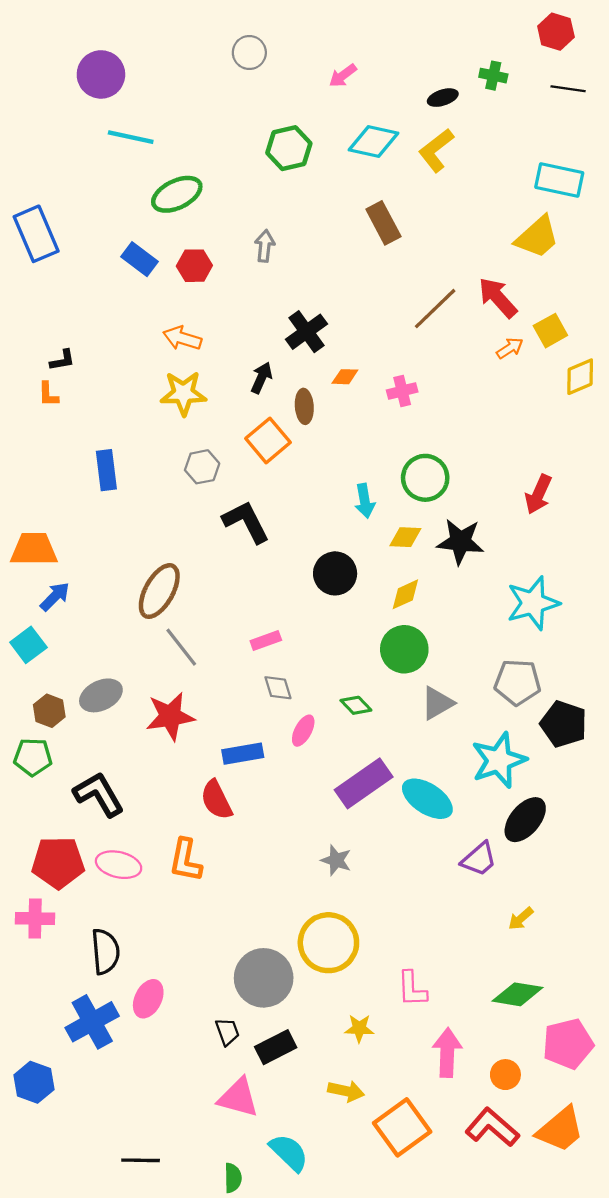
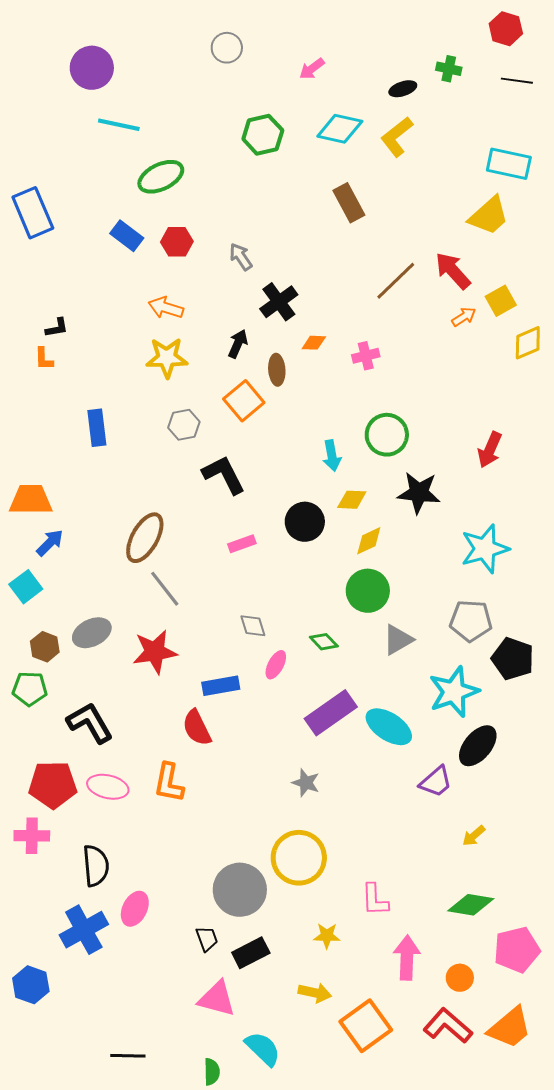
gray arrow: (265, 246) -> (241, 257), moved, turned -40
yellow diamond: (405, 537) -> (352, 500), moved
pink rectangle: (266, 640) -> (242, 544), moved

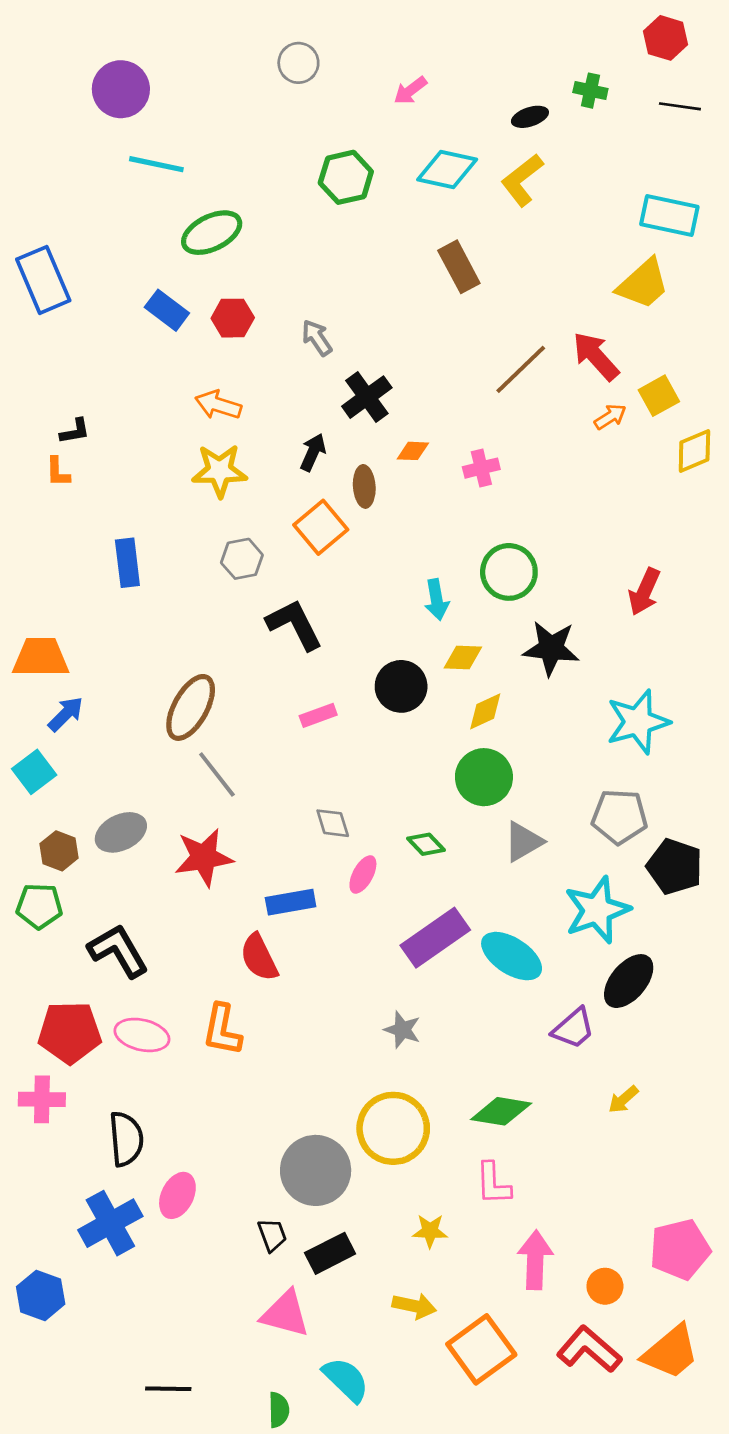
green diamond: (471, 905) -> (501, 1111), moved

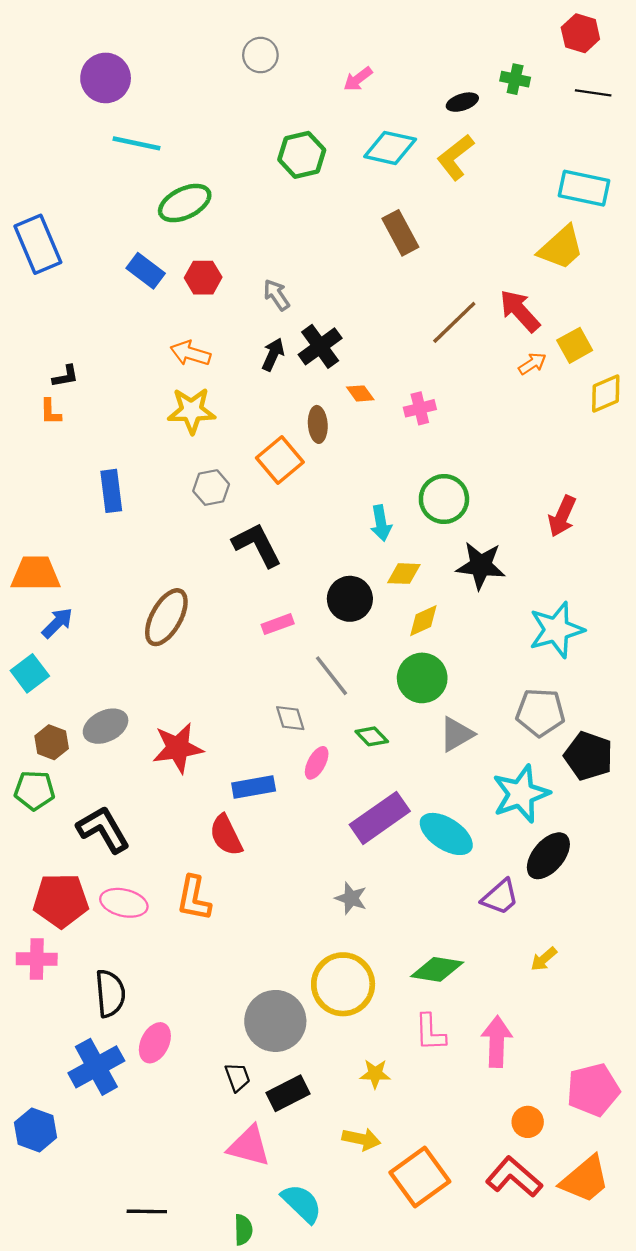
orange diamond: (413, 451) -> (360, 393), turned 52
black arrow: (313, 452) -> (273, 354), moved
gray line: (217, 775) -> (332, 676), moved
pink arrow: (535, 1260) -> (497, 1042), moved

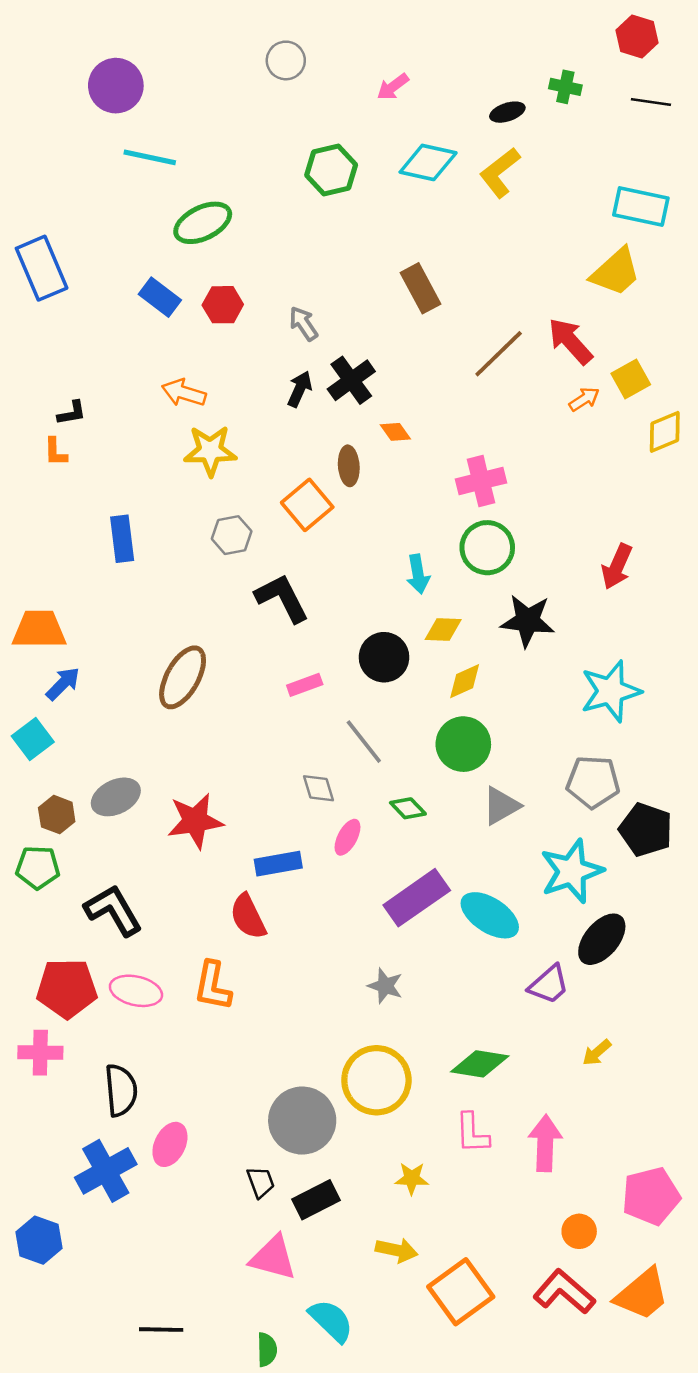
brown rectangle: (400, 233) -> (421, 288), moved
orange arrow: (190, 353) -> (184, 393), moved
pink cross: (420, 408) -> (481, 481), moved, size x1.4

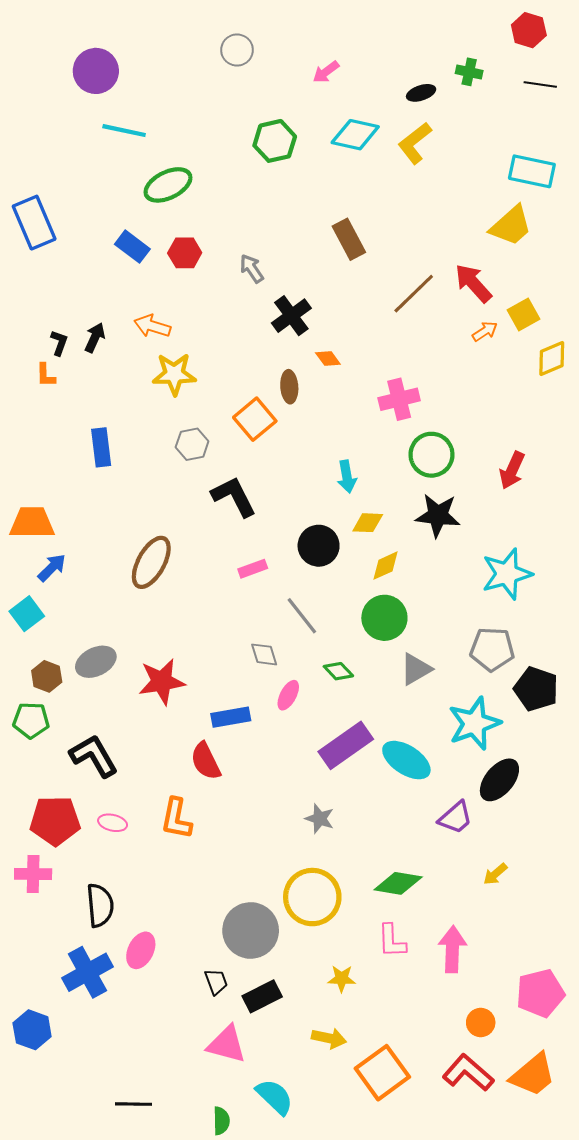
black arrow: (300, 389) -> (95, 338), moved
black L-shape: (72, 413) -> (59, 343), turned -60
green circle: (487, 548) -> (432, 455), moved
pink ellipse: (136, 991) -> (113, 823), size x0.7

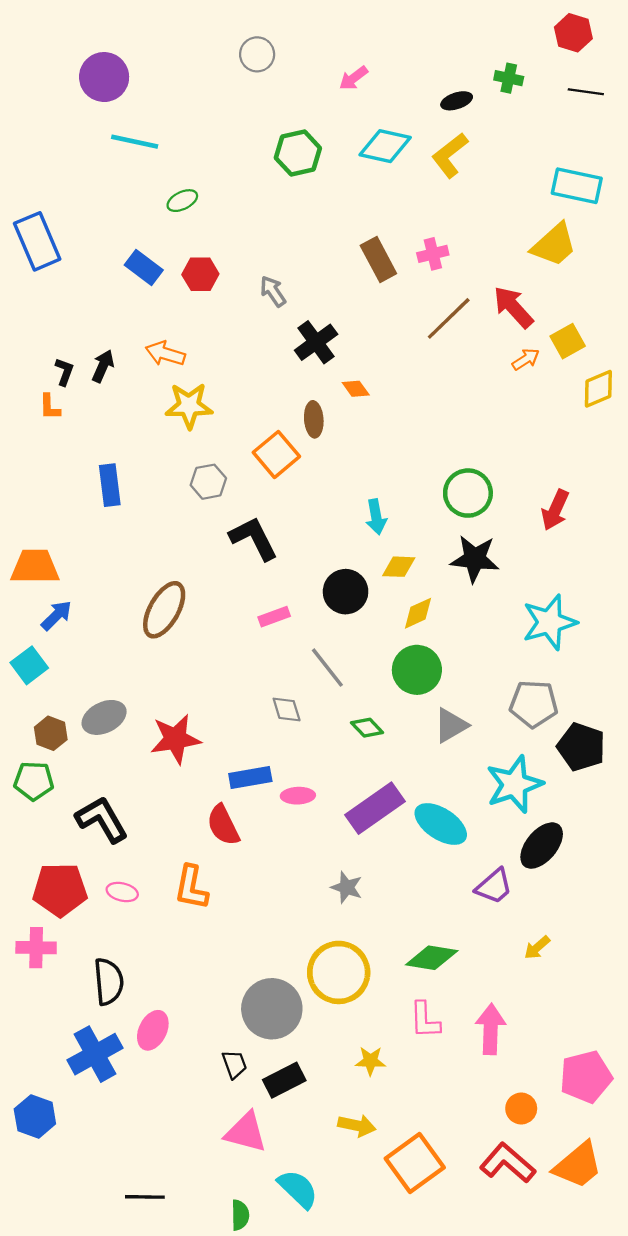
green ellipse: (168, 185) -> (182, 201), size x0.6
pink cross: (399, 399) -> (433, 254), moved, size x0.7
pink ellipse: (288, 695) -> (298, 796), moved, turned 60

